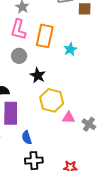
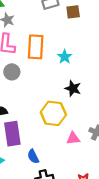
black star: (38, 75) -> (73, 88), moved
pink triangle: (69, 118) -> (73, 138), moved

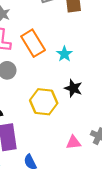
orange rectangle: (36, 47) -> (33, 43), turned -35
yellow hexagon: (53, 113) -> (44, 102), moved

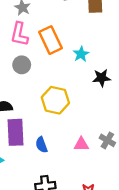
black star: (73, 88) -> (102, 78), moved, turned -30
blue semicircle: (30, 162) -> (41, 145), moved

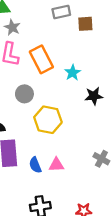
gray circle: (22, 65) -> (24, 94), moved
pink triangle: (81, 144) -> (56, 165), moved

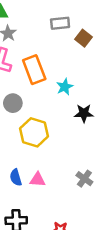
brown square: (85, 24) -> (84, 38), turned 35

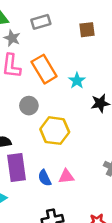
gray rectangle: (60, 23) -> (41, 22), moved
brown square: (84, 38) -> (87, 30), turned -35

